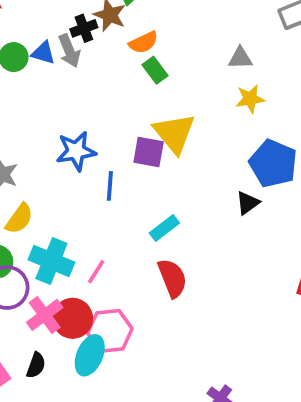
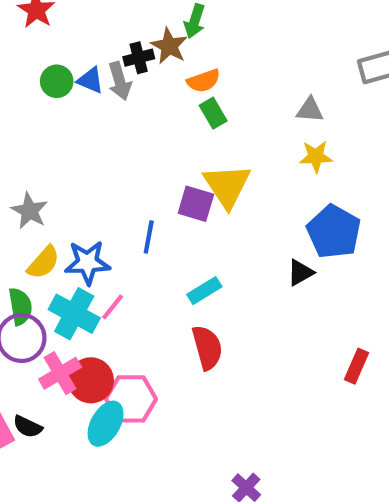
blue star: (76, 151) -> (87, 263), moved
pink line: (96, 272) -> (113, 307), moved
black semicircle: (36, 365) -> (28, 427), moved, turned 90

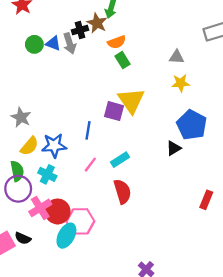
pink line: (113, 307) -> (90, 165), moved
cyan cross: (74, 314) -> (47, 174), size x0.7

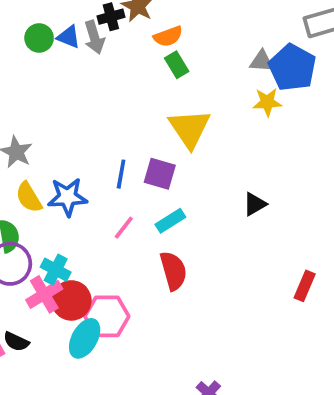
purple square: (114, 111) -> (160, 174), moved
blue pentagon: (192, 125) -> (292, 68), moved
yellow semicircle: (29, 146) -> (29, 197), turned 108
cyan cross: (47, 174) -> (56, 270), moved

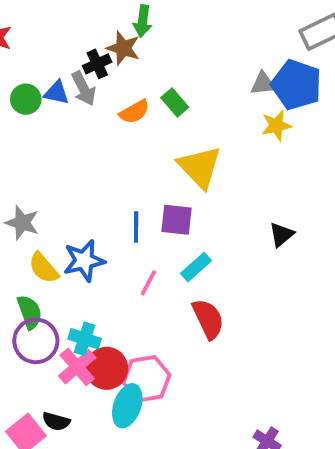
orange semicircle: (168, 36) -> (134, 112), moved

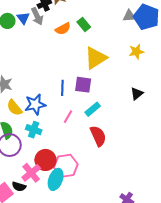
blue triangle: (57, 93) -> (23, 18), turned 40
yellow star: (276, 125) -> (136, 52), moved
yellow triangle: (200, 167) -> (96, 58), turned 40
cyan cross: (85, 339) -> (34, 130), moved
pink cross: (77, 367) -> (31, 173), moved

